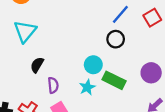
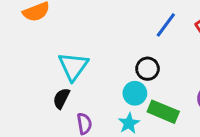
cyan triangle: (25, 31) -> (73, 66), moved
black circle: (116, 39) -> (148, 69), moved

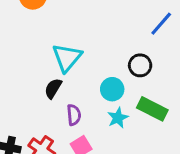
cyan circle: (135, 93) -> (112, 89), moved

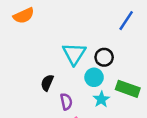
cyan triangle: (67, 58) -> (74, 54), moved
black circle: (140, 65) -> (104, 57), moved

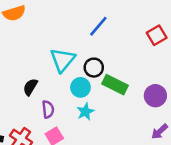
blue line: (126, 21) -> (98, 26), moved
green rectangle: (128, 89) -> (115, 85), moved

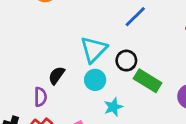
cyan circle: (80, 87) -> (95, 80), moved
purple semicircle: (48, 109) -> (40, 97), moved

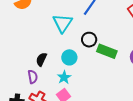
cyan triangle: (94, 49) -> (63, 23), moved
cyan star: (113, 107) -> (64, 77), moved

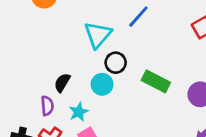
black circle: (89, 40) -> (116, 63), moved
cyan star: (64, 77) -> (79, 112), moved

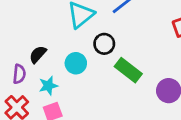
black circle: (116, 63) -> (104, 44), moved

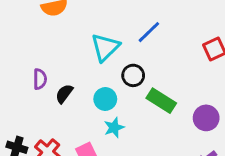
purple semicircle: (19, 74) -> (40, 79), moved
cyan star: (48, 86) -> (114, 128), moved

